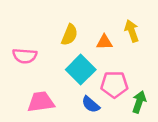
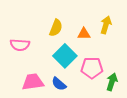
yellow arrow: (132, 31) -> (106, 25), turned 36
blue semicircle: (91, 104) -> (59, 84), moved

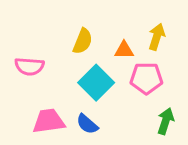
pink pentagon: (92, 68) -> (146, 78), moved

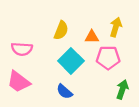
pink trapezoid: (49, 121) -> (19, 82), moved, turned -135

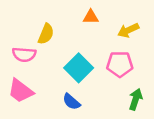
yellow arrow: (116, 27) -> (128, 30), turned -132
yellow semicircle: (61, 30) -> (46, 34), moved
orange triangle: (92, 37) -> (91, 17), moved

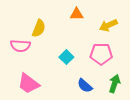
cyan square: (79, 68) -> (66, 57), size x0.6
pink trapezoid: (21, 91) -> (29, 84), moved
blue semicircle: (71, 102) -> (85, 86), moved

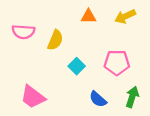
yellow arrow: (108, 25) -> (125, 16), moved
yellow semicircle: (39, 28) -> (55, 40), moved
pink semicircle: (20, 46) -> (23, 32), moved

